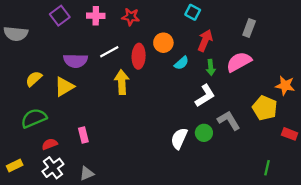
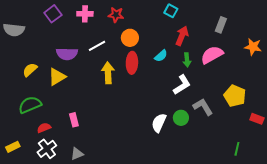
orange circle: (163, 43) -> (130, 38), moved
red ellipse: (139, 56) -> (132, 63), moved
orange star: (285, 86) -> (253, 47), moved

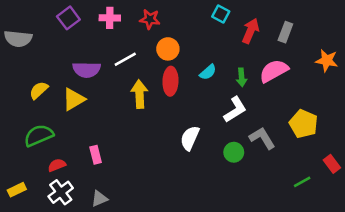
red arrow: (182, 36) -> (251, 31), moved
red rectangle: (257, 119) -> (332, 164), moved, turned 32
white semicircle: (159, 123) -> (190, 138), moved
green line: (237, 149) -> (302, 182), moved, turned 48

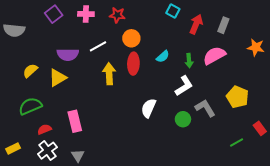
pink rectangle: (96, 155) -> (75, 121), size x1.5
gray triangle: (99, 199) -> (78, 156), turned -40

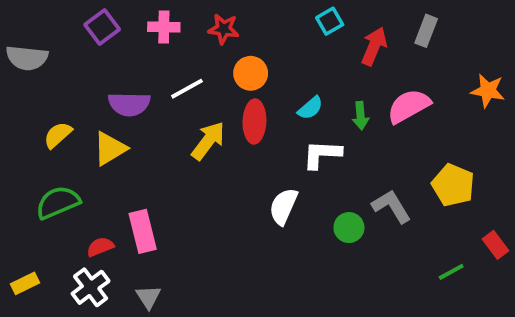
cyan square: (173, 11) -> (330, 21), turned 32
gray rectangle: (223, 25) -> (426, 31), moved
yellow arrow: (109, 74) -> (208, 141), turned 40
white L-shape: (184, 86) -> (322, 154), moved, turned -145
red semicircle: (44, 129) -> (100, 247), moved

